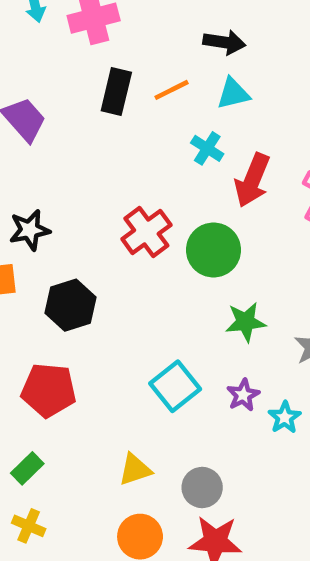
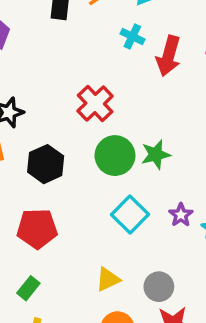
green circle: (214, 250) -> (115, 156), moved
green star: (246, 322) -> (156, 155), moved

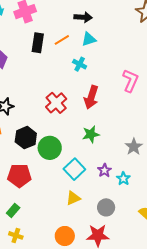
red arrow: (168, 56) -> (91, 97), moved
green circle: (115, 156) -> (50, 148), moved
yellow triangle: (108, 279) -> (73, 198), moved
gray circle: (159, 287) -> (106, 207), moved

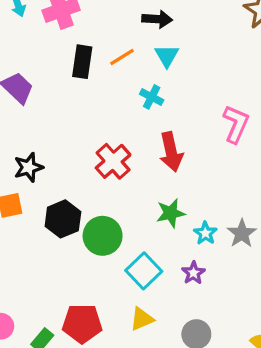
cyan triangle: (89, 39) -> (167, 56), turned -42
red arrow: (91, 97) -> (171, 152), turned -30
red pentagon: (19, 176) -> (82, 323), moved
cyan star: (123, 179) -> (205, 233), moved

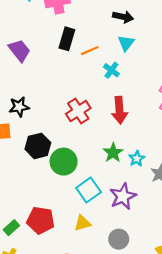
orange line: (122, 57) -> (90, 51), moved
green star: (171, 213) -> (113, 153), turned -30
cyan star: (205, 233) -> (137, 159), moved
purple star: (193, 273) -> (123, 196), size x1.6

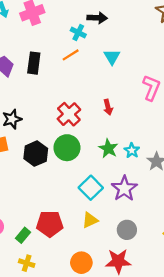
black rectangle: (67, 39) -> (34, 63), moved
cyan triangle: (126, 43) -> (112, 57), moved
cyan cross: (111, 70) -> (78, 32), moved
red arrow: (119, 110) -> (108, 107), size x0.6
green circle: (64, 162) -> (67, 148), moved

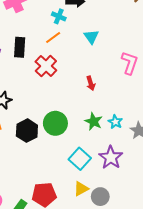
red cross: (69, 114) -> (46, 66), moved
gray circle: (127, 230) -> (100, 197), moved

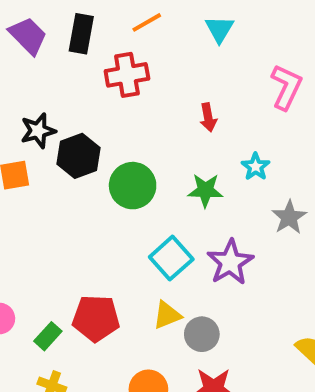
red cross: (46, 66) -> (127, 75), turned 30
green star: (94, 121) -> (205, 190), turned -30
cyan star: (115, 122) -> (256, 167), moved
black hexagon: (27, 131) -> (79, 156), moved

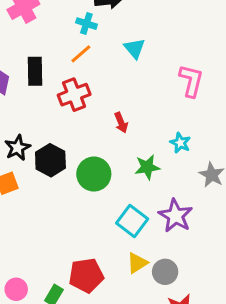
red arrow: (208, 117) -> (121, 123), moved

